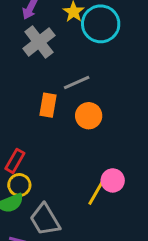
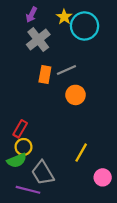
orange rectangle: (48, 105) -> (45, 75), moved
pink circle: (113, 180) -> (103, 177), moved

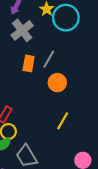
gray line: (66, 70) -> (49, 59), turned -36
yellow line: (81, 153) -> (63, 121), moved

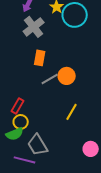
gray line: (49, 59) -> (50, 79), moved, turned 30

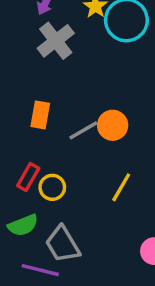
orange rectangle: (40, 58) -> (40, 115), moved
yellow circle: (21, 122) -> (52, 187), moved

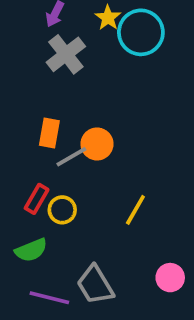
orange circle: (113, 125) -> (97, 144), moved
gray line: (83, 130) -> (71, 157), moved
gray trapezoid: (63, 244) -> (95, 285), moved

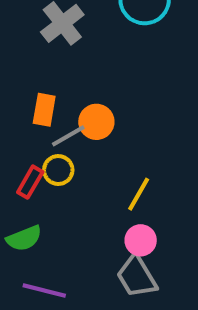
yellow circle: (62, 210) -> (58, 170), moved
pink circle: (170, 278) -> (141, 240), moved
gray trapezoid: (95, 285) -> (137, 276), moved

